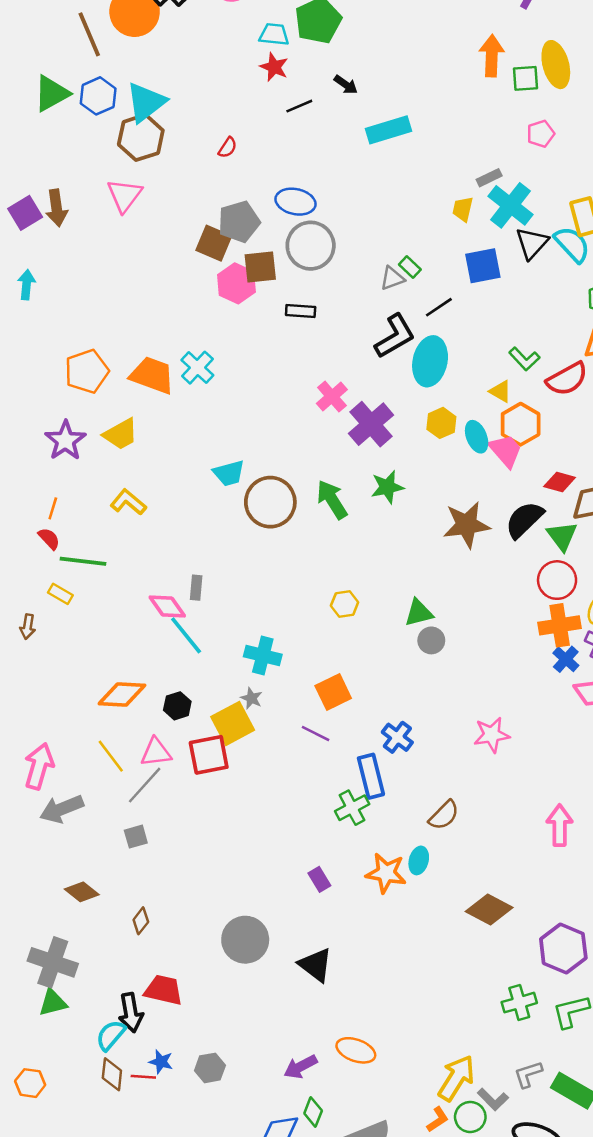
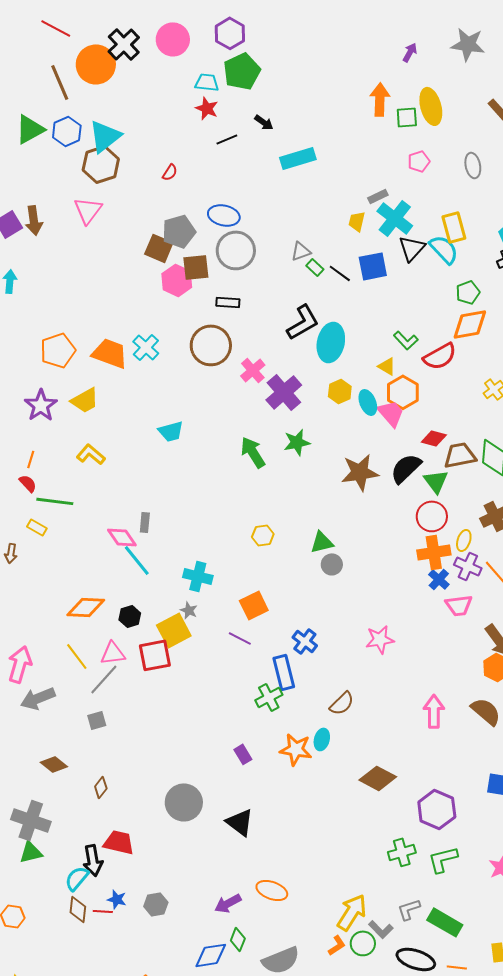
gray triangle: (392, 278) -> (301, 251), moved
black line: (439, 307) -> (340, 273), moved, turned 70
brown circle: (270, 502) -> (211, 345), moved

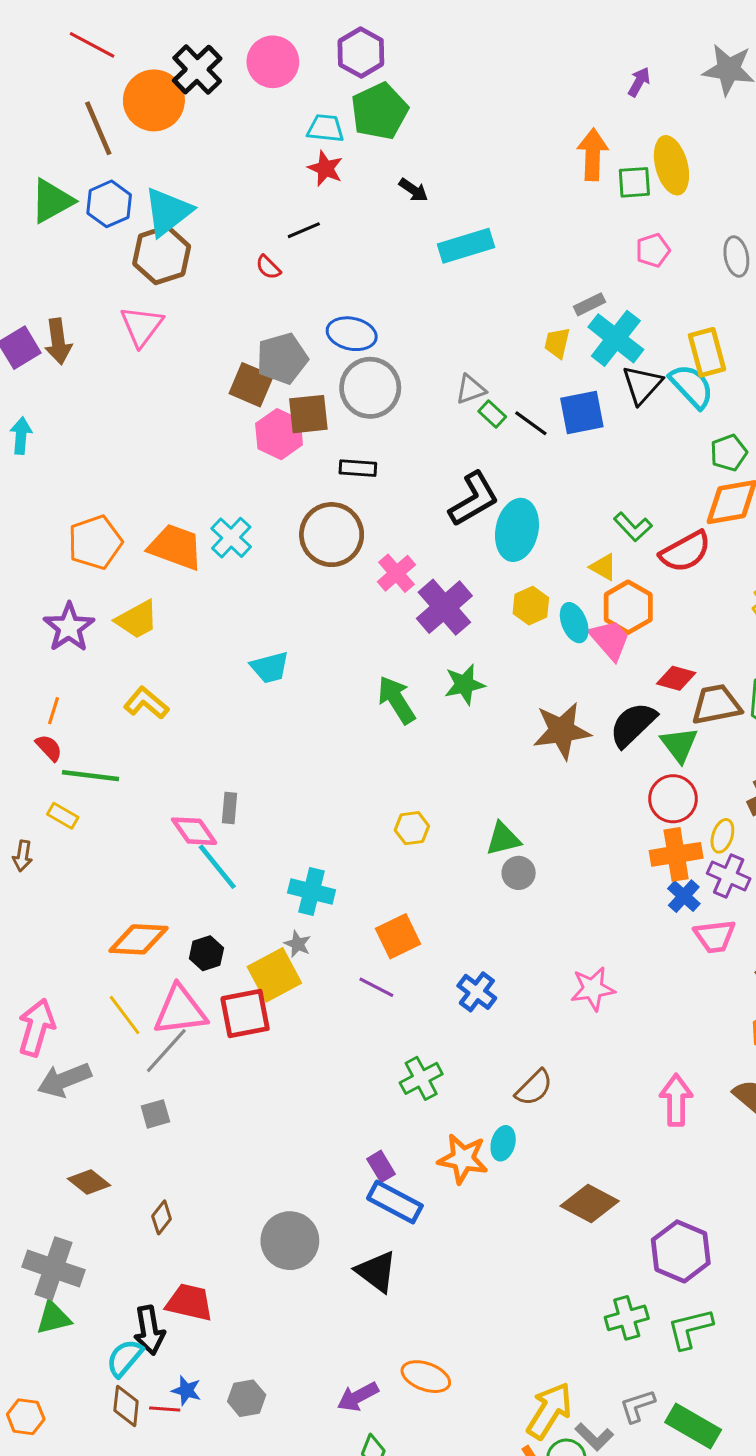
black line: (227, 139) -> (304, 230), moved
red semicircle: (170, 172) -> (268, 267), turned 102
pink triangle: (113, 653) -> (180, 1010), size x1.4
blue rectangle: (284, 672) -> (395, 1202), moved, turned -48

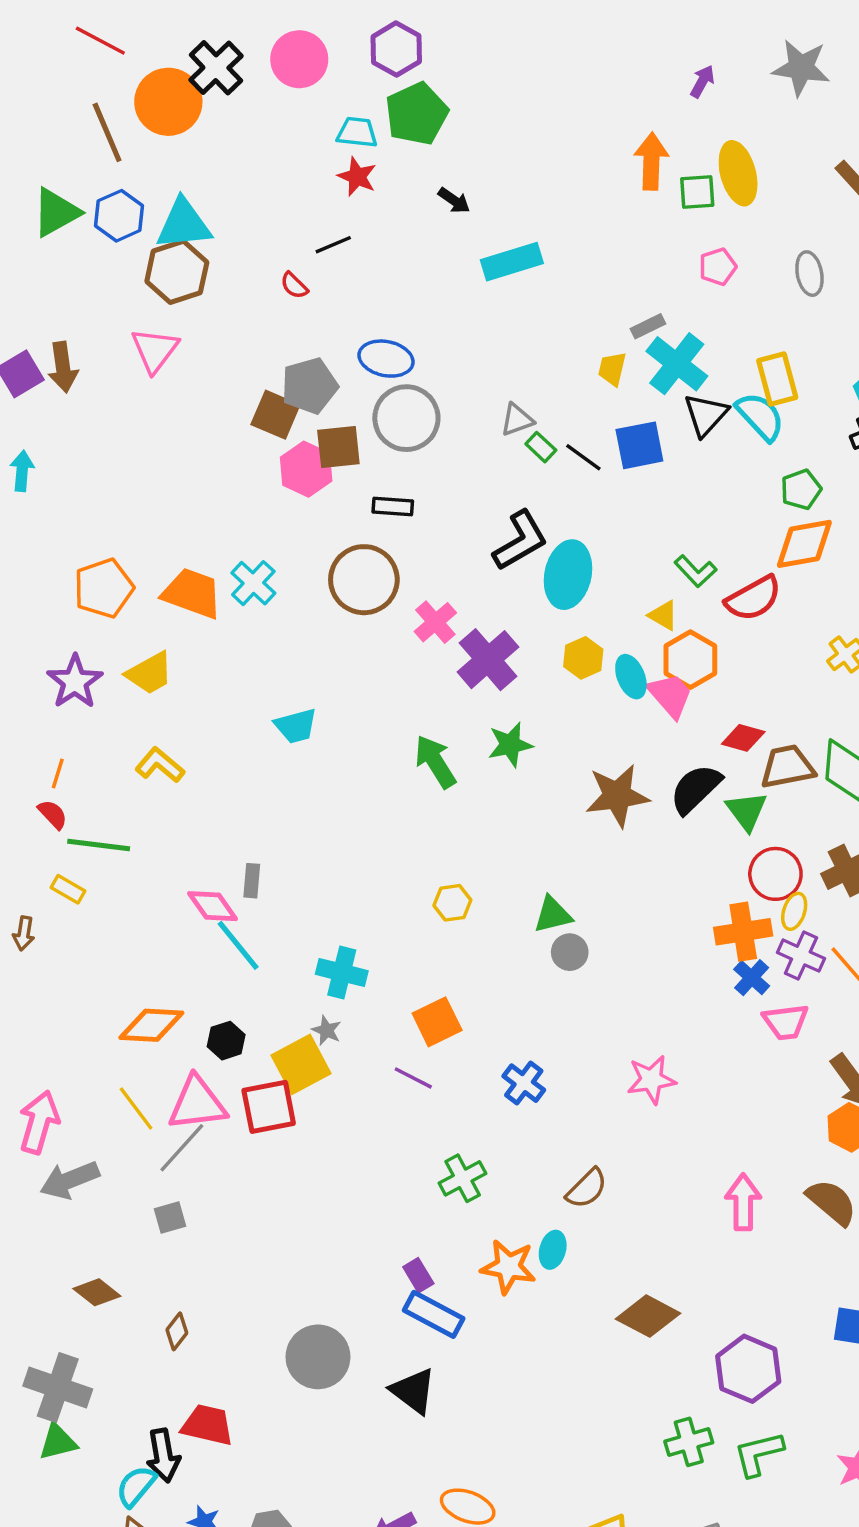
cyan triangle: (168, 212) -> (184, 224), turned 32
red circle: (673, 799) -> (775, 874), moved

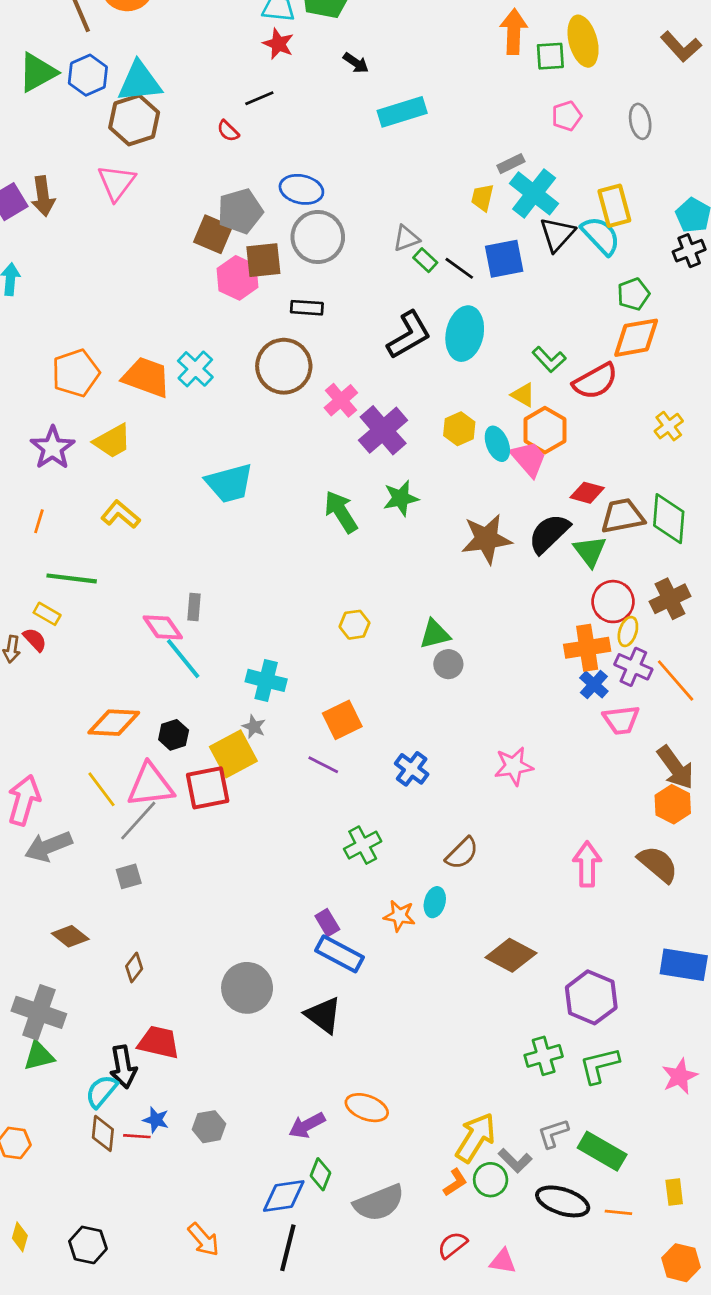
cyan ellipse: (568, 575) -> (465, 334), moved
cyan trapezoid: (296, 726) -> (229, 483), size x1.4
red semicircle: (53, 814) -> (35, 640), moved
orange star: (508, 1267) -> (399, 916), size x0.7

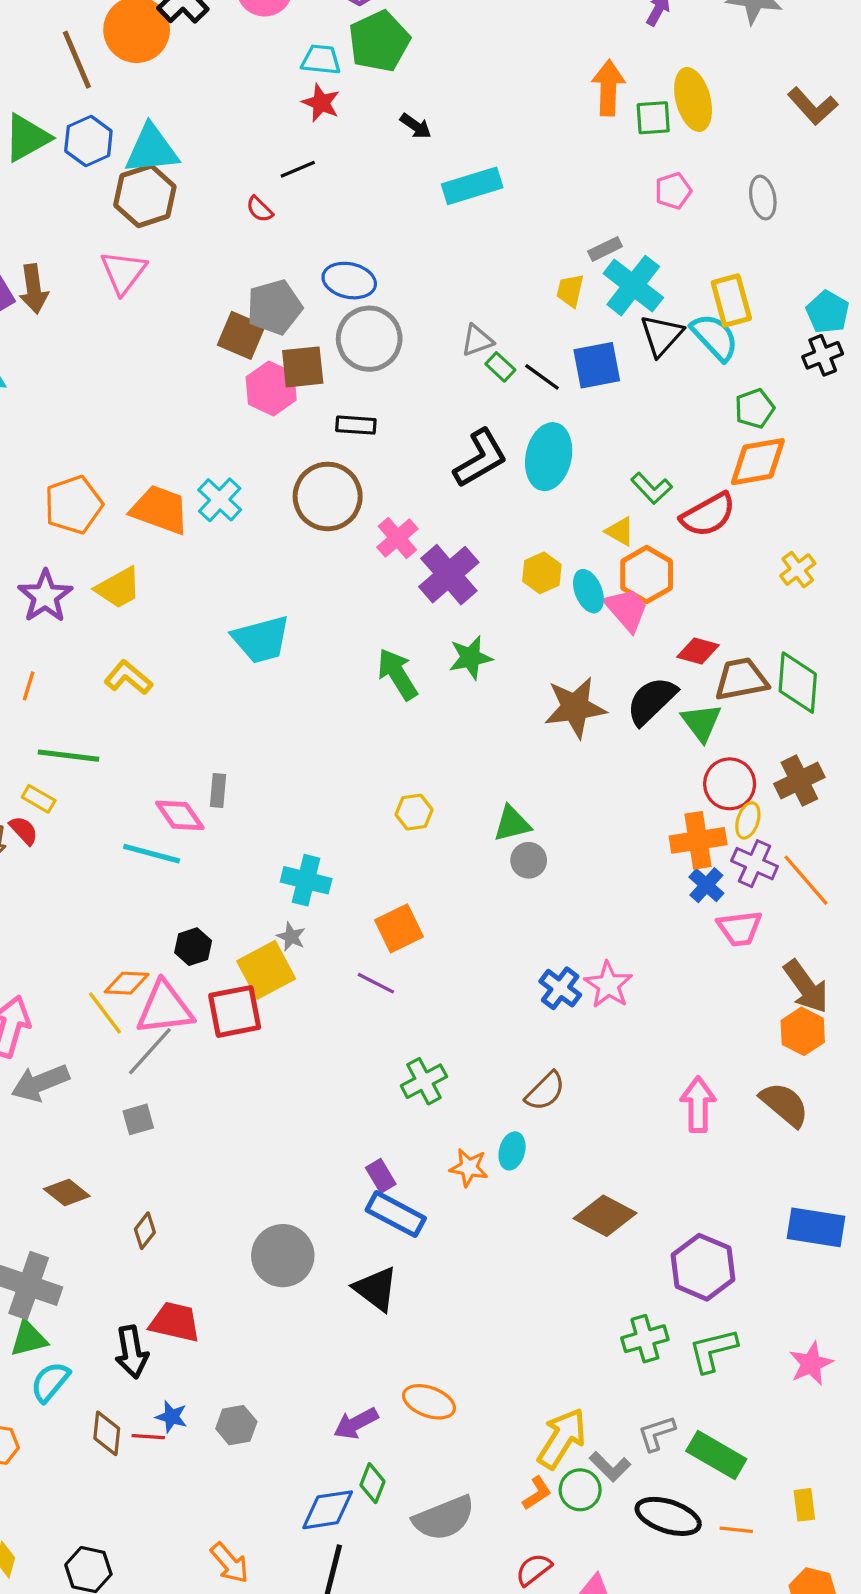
cyan line: (183, 659) -> (152, 854), moved, turned -36
orange diamond: (114, 723) -> (127, 983), moved, size x0.7
pink star: (514, 766) -> (608, 985), turned -30
blue cross: (412, 769) -> (560, 988), moved
cyan semicircle: (101, 1091) -> (50, 1382), moved

